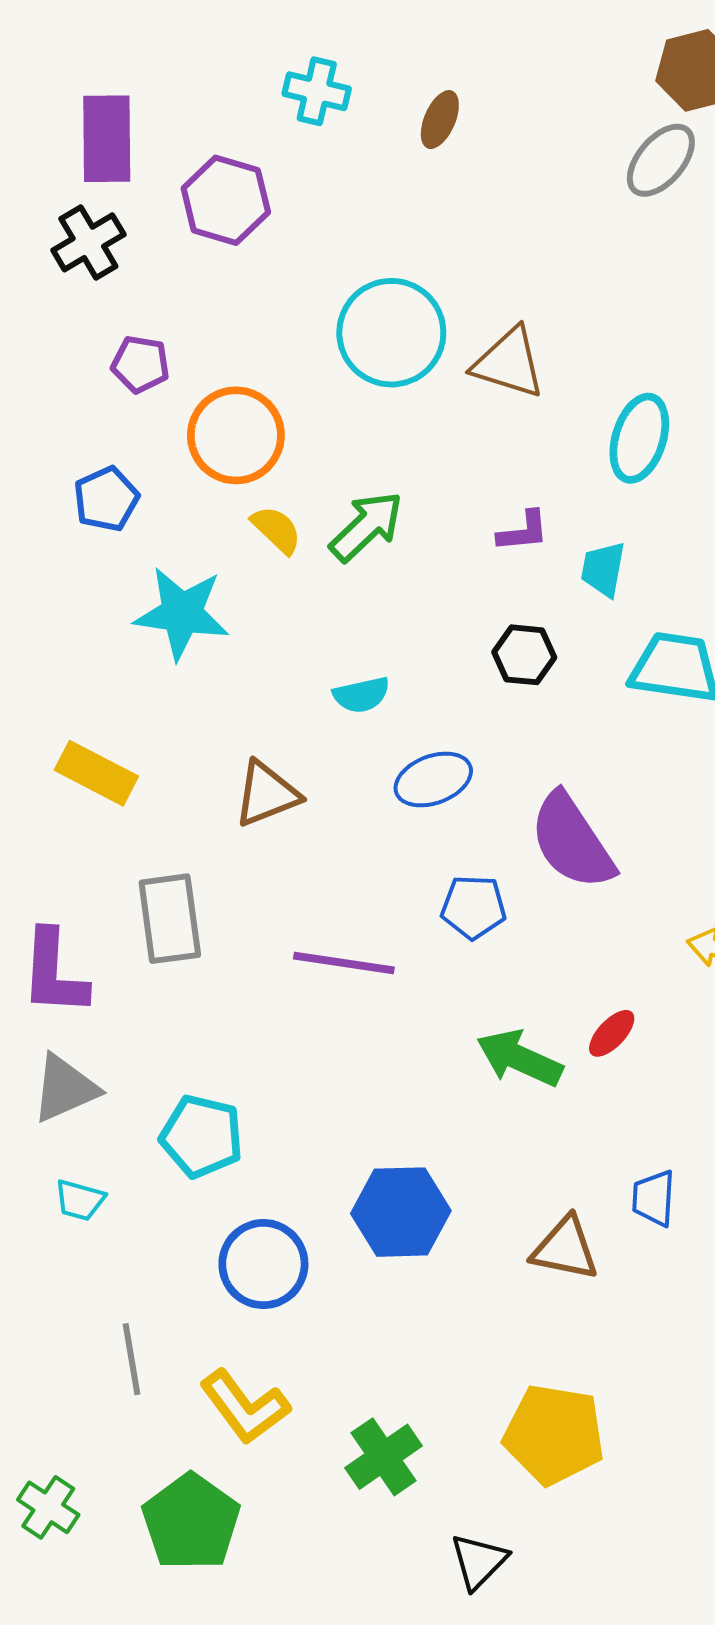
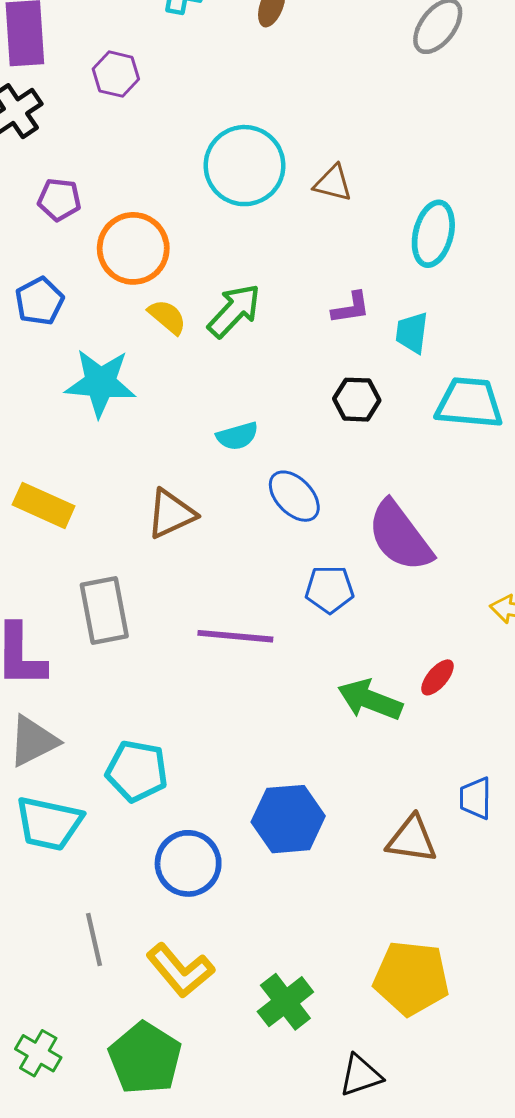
purple hexagon: (226, 200) -> (116, 74), size x0.7
brown triangle: (509, 363) -> (333, 183), size x0.7
blue ellipse: (433, 779) -> (294, 496), turned 70
cyan trapezoid: (80, 1200) -> (49, 823), size x1.8
black triangle: (479, 1561) -> (361, 1075), turned 30

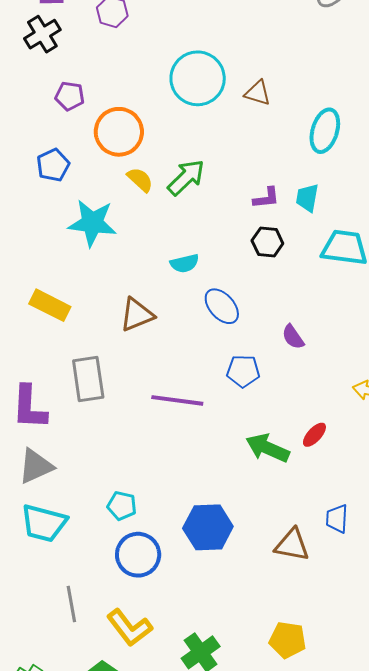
purple L-shape: (351, 308) -> (266, 198), moved
purple semicircle: (400, 536) -> (293, 337), size x0.5
cyan pentagon: (137, 771) -> (122, 506), moved, size x0.7
yellow pentagon: (411, 978) -> (288, 640), size x0.7

